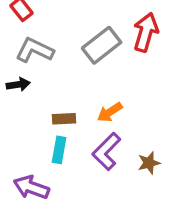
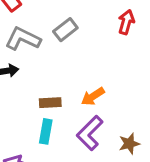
red arrow: (146, 32) -> (126, 22), size x0.7
gray rectangle: (102, 45) -> (65, 30), moved, size x0.7

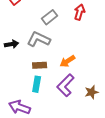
red arrow: (126, 22) -> (80, 12), moved
gray L-shape: (23, 39) -> (39, 39), moved

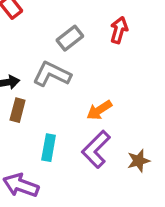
brown rectangle: (40, 65) -> (18, 110), moved, turned -72

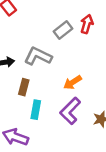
gray rectangle: (70, 38) -> (63, 30), moved
brown rectangle: (18, 110) -> (24, 87), moved

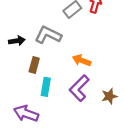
orange arrow: (73, 82) -> (82, 60), turned 54

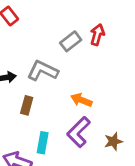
cyan rectangle: (46, 87) -> (43, 143), moved

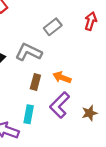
red arrow: (97, 35) -> (91, 21), moved
brown rectangle: (27, 105) -> (35, 82), moved

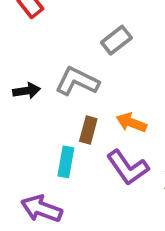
purple L-shape: (60, 105) -> (128, 167), turned -80
cyan rectangle: (29, 114) -> (66, 162), moved

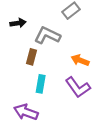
black arrow: (27, 91) -> (18, 23), moved
brown rectangle: (88, 130) -> (32, 57), moved

